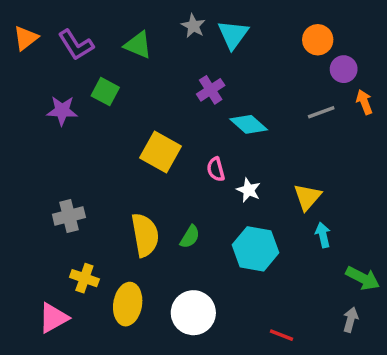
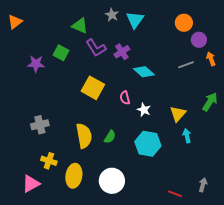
purple L-shape: (76, 45) -> (96, 48), moved
green arrow: (363, 278) -> (210, 102), moved, turned -84
red line: (281, 335) -> (175, 194), moved

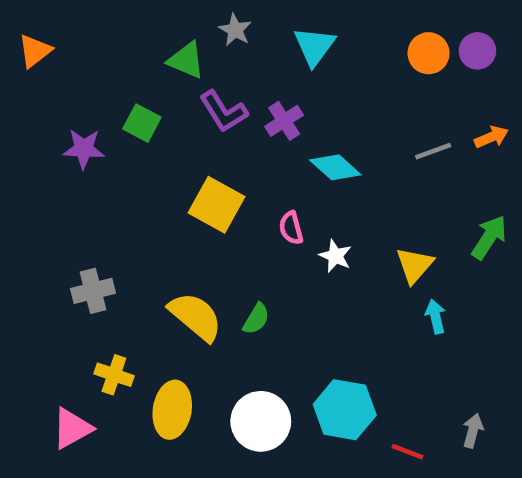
gray star: (112, 15) -> (235, 30), moved
purple circle: (199, 40) -> (477, 51), moved
orange arrow: (211, 59) -> (491, 137), turned 88
yellow semicircle: (84, 136) -> (196, 316), turned -40
cyan hexagon: (148, 144) -> (345, 410), moved

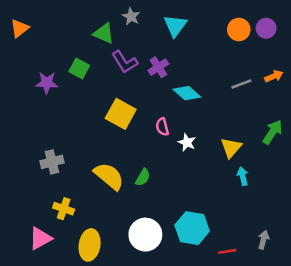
yellow ellipse: (172, 410) -> (90, 245), moved
red line: (408, 452) -> (227, 251), turned -30

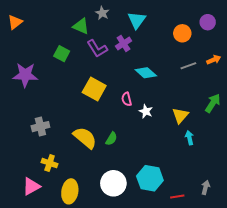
orange circle: (239, 30) -> (182, 33), moved
purple cross: (158, 67) -> (124, 43), moved
purple star: (47, 83) -> (25, 75), moved, size x1.4

